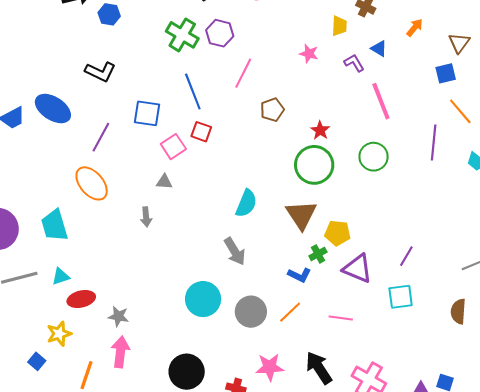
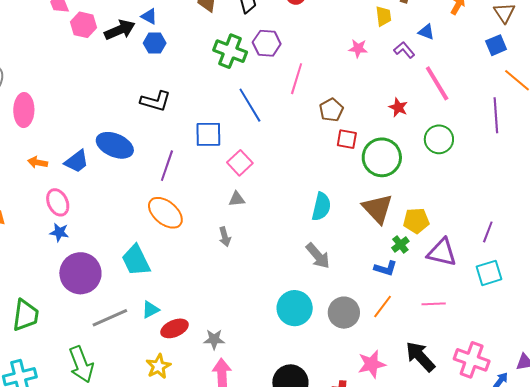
red star: (320, 130) -> (398, 107), moved
red square: (201, 132) -> (347, 139), moved

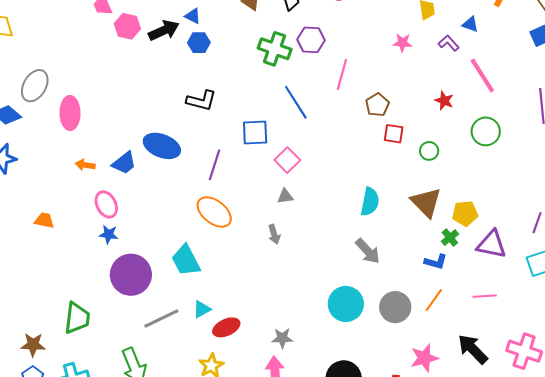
green circle: (382, 157) -> (429, 151), size x0.5
gray star: (214, 339) -> (282, 338), moved

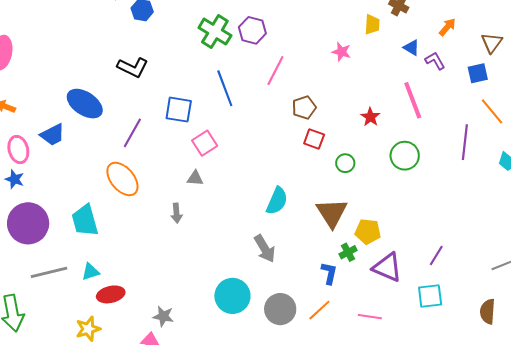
purple L-shape: (449, 43) -> (435, 61), moved
blue trapezoid: (124, 163) -> (53, 135), moved
blue L-shape: (436, 262) -> (329, 273), turned -105

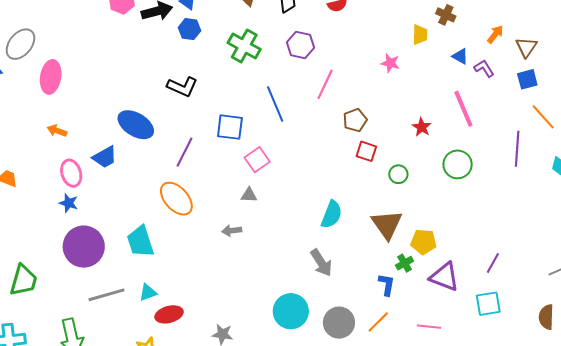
green cross: (215, 32) -> (244, 46), moved
brown triangle: (492, 43) -> (526, 47), moved
gray arrow: (177, 213) -> (232, 231), turned 90

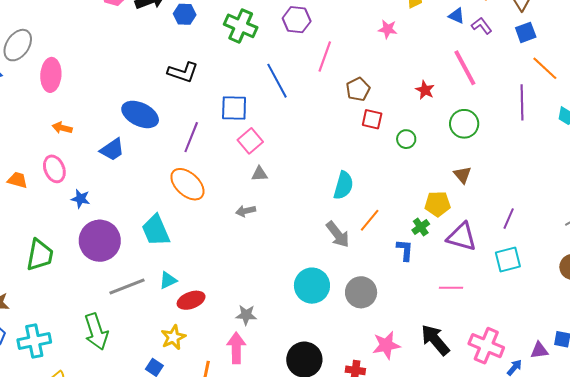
pink square: (257, 160) -> (250, 141), moved
pink ellipse: (71, 173) -> (54, 169), moved
brown triangle: (387, 224) -> (462, 175), moved, size x0.6
green trapezoid: (23, 280) -> (40, 255), moved
orange line: (378, 322) -> (370, 220), moved

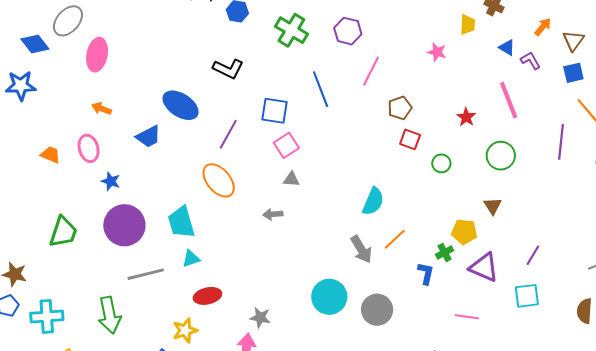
cyan triangle: (168, 280) -> (191, 259), moved

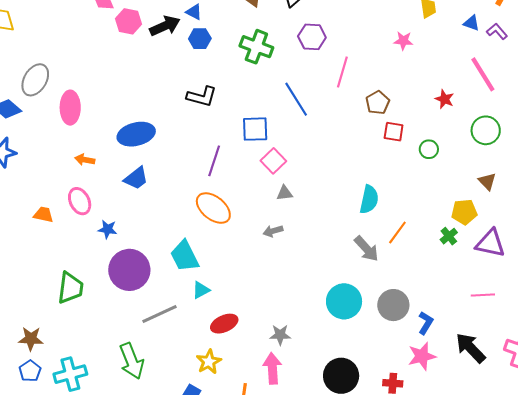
blue ellipse: (181, 105) -> (136, 134), moved, turned -36
blue L-shape: (426, 273) -> (426, 323), moved, turned 30

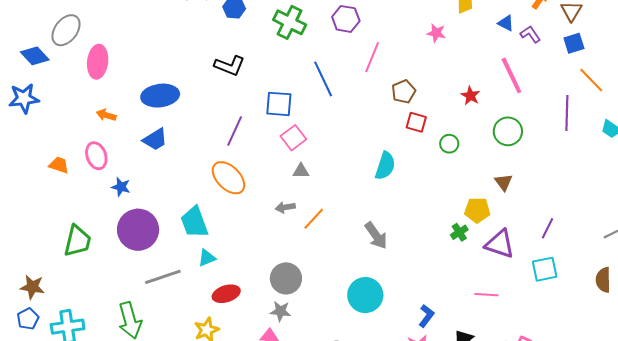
cyan semicircle: (369, 199) -> (385, 166), moved
orange line: (397, 233) -> (314, 219), moved
cyan circle: (344, 301) -> (365, 295), moved
gray circle: (393, 305) -> (286, 278), moved

